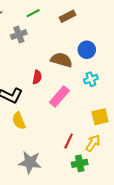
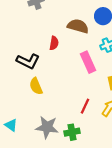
pink rectangle: (59, 96) -> (88, 62), moved, turned -65
green cross: (80, 163) -> (72, 132), moved

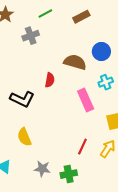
yellow semicircle: (36, 86) -> (24, 137), moved
gray star: (47, 127) -> (42, 169), size x0.7

